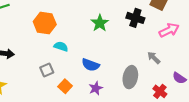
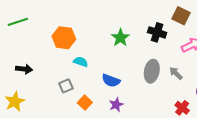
gray ellipse: (130, 77) -> (152, 71), moved

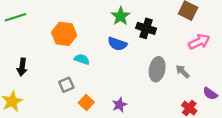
black cross: (157, 32) -> (146, 28), moved
green star: (120, 38) -> (121, 16), moved
black arrow: (24, 69) -> (22, 67), turned 91
blue semicircle: (111, 81) -> (117, 44), moved

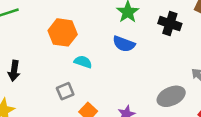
black cross: (146, 28) -> (170, 24), moved
gray ellipse: (157, 69) -> (171, 96), moved, turned 55

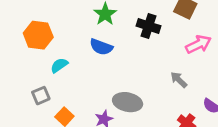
cyan semicircle: (83, 62) -> (59, 65), turned -54
gray ellipse: (171, 96) -> (128, 102), moved, turned 36

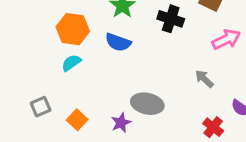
orange hexagon: (38, 35) -> (73, 29), moved
gray square: (41, 96) -> (41, 107), moved

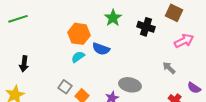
blue semicircle: (118, 42) -> (101, 49), moved
gray square: (41, 107) -> (65, 87), moved, turned -32

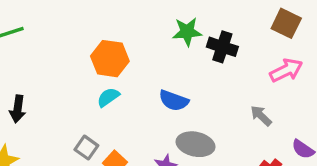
brown square: (174, 13) -> (286, 23), moved
green star: (113, 18) -> (187, 32), moved, turned 30
blue semicircle: (101, 49) -> (174, 101), moved

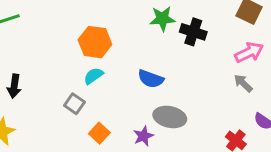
gray arrow: (261, 116) -> (243, 83), moved
gray square: (86, 148) -> (74, 104), moved

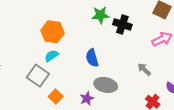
blue semicircle: (151, 79) -> (92, 58), turned 54
gray arrow: (243, 83) -> (144, 69), moved
gray square: (74, 104) -> (38, 76), size x1.5

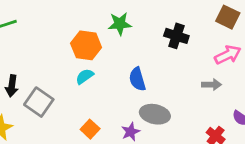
green star: (100, 15) -> (120, 24), moved
gray arrow: (144, 69) -> (212, 85), moved, turned 136
gray square: (38, 76) -> (39, 102), moved

